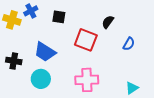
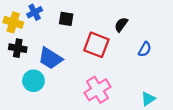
black cross: (14, 61) -> (18, 48), moved
cyan circle: (41, 79) -> (33, 81), moved
pink cross: (87, 80) -> (98, 90), turned -30

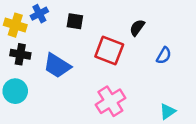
cyan circle: (33, 81) -> (15, 91), moved

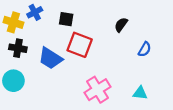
red square: (109, 50) -> (80, 45), moved
cyan triangle: (168, 111) -> (140, 93), moved, turned 40

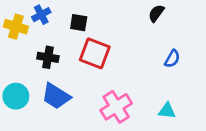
black semicircle: (121, 25) -> (156, 13), moved
black cross: (18, 48) -> (48, 57), moved
blue trapezoid: (50, 58) -> (56, 96), moved

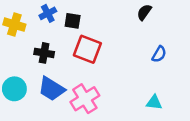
blue cross: (41, 15) -> (48, 13), moved
pink cross: (116, 107) -> (85, 99), moved

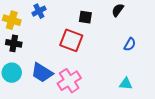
black square: (73, 21) -> (85, 17), moved
black cross: (44, 53) -> (14, 43), moved

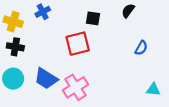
red square: (71, 40) -> (78, 44), turned -35
cyan triangle: (126, 84) -> (153, 90), moved

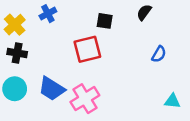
yellow cross: (13, 22) -> (15, 25), turned 30

